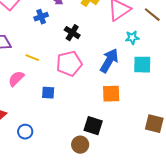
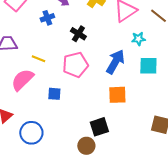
pink semicircle: (16, 79) -> (22, 80), size x1.4
black square: (93, 126) -> (99, 127), turned -36
blue circle: (25, 132) -> (31, 133), size x1.5

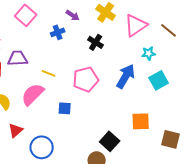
black cross: (78, 34) -> (96, 42), moved
cyan square: (148, 66) -> (159, 80), turned -30
orange square: (117, 95) -> (141, 121), moved
black square: (99, 127) -> (110, 141), turned -30

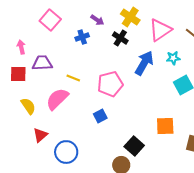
black cross: (96, 42) -> (120, 38), moved
blue arrow: (126, 76) -> (144, 63), moved
blue square: (65, 108) -> (100, 116), moved, turned -32

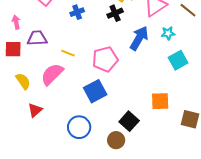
black cross: (120, 38) -> (115, 13), turned 35
blue square: (100, 116) -> (95, 91), size x1.6
blue circle: (66, 152) -> (79, 127), moved

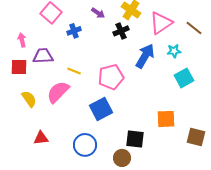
blue cross: (77, 12) -> (74, 31), moved
red triangle: (35, 110) -> (41, 138), moved, turned 35
black square: (129, 121) -> (135, 139), turned -36

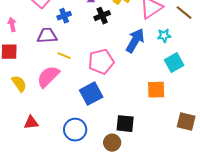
black cross: (121, 31) -> (102, 16), moved
purple trapezoid: (43, 56) -> (47, 36), moved
orange square: (166, 119) -> (156, 90), moved

